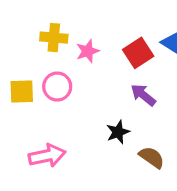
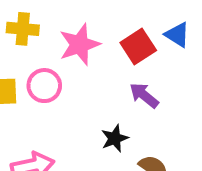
yellow cross: (54, 38) -> (23, 29), moved
pink star: (88, 51) -> (79, 44), size x1.5

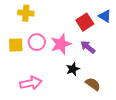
pink star: (79, 44) -> (61, 44), moved

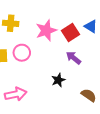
pink star: (61, 44) -> (46, 30), moved
brown semicircle: (93, 84) -> (89, 95), moved

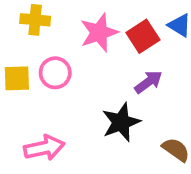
purple arrow: (73, 58) -> (148, 82), turned 105
black star: (58, 80) -> (121, 122), size x1.5

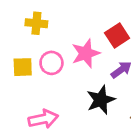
pink star: (99, 33) -> (86, 53), moved

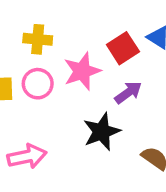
yellow cross: (36, 23) -> (38, 39), moved

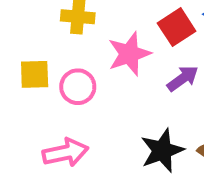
pink circle: (38, 84) -> (78, 87), moved
black star: (102, 132) -> (162, 151), moved

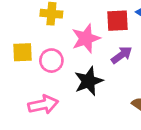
red square: (177, 27) -> (118, 21), turned 30
black star: (162, 151) -> (89, 81), moved

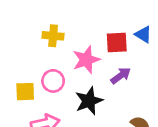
yellow square: (22, 52) -> (25, 92), moved

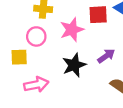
purple arrow: (121, 76) -> (106, 56), moved
pink circle: (53, 81) -> (36, 36), moved

